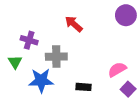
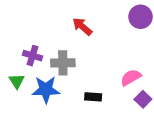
purple cross: (29, 40) -> (33, 56), moved
green triangle: (15, 62) -> (17, 81), moved

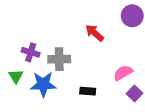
red arrow: (82, 26) -> (95, 33), moved

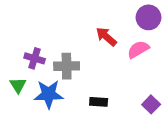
pink semicircle: (123, 73) -> (138, 49), moved

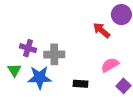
red arrow: (106, 37) -> (101, 30), moved
pink semicircle: (138, 49) -> (110, 65), moved

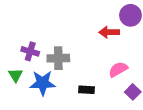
red arrow: (101, 30) -> (109, 32), turned -42

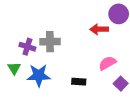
gray cross: (58, 58) -> (50, 42), moved

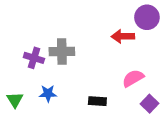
green triangle: (14, 68) -> (15, 100), moved
blue star: (39, 75) -> (48, 93), size x0.6

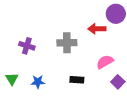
gray cross: (62, 52) -> (67, 43), moved
blue star: (48, 93) -> (38, 82), moved

